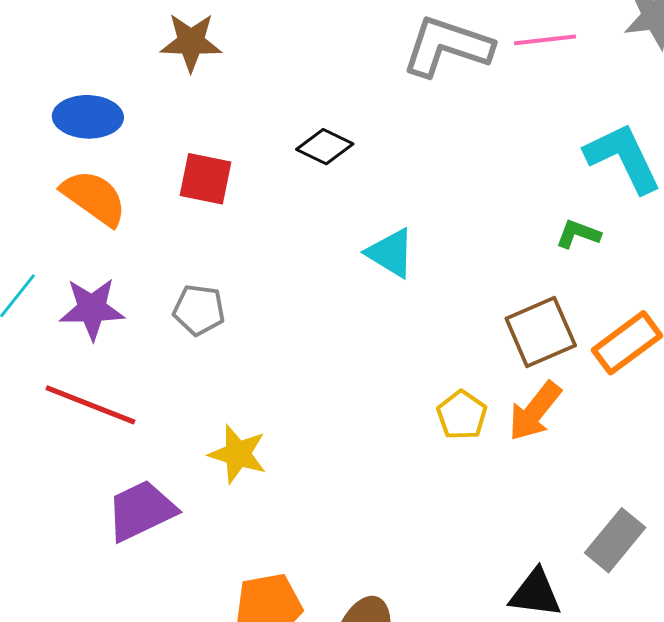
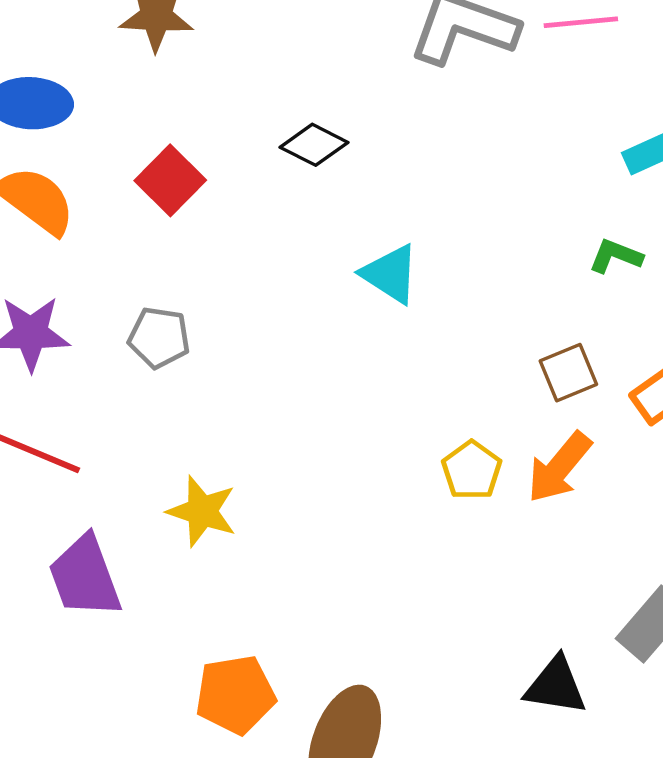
red square: (206, 179) -> (170, 180), turned 32
brown square: (541, 332) -> (568, 373), size x0.7
purple trapezoid: (141, 511) -> (85, 577), turned -86

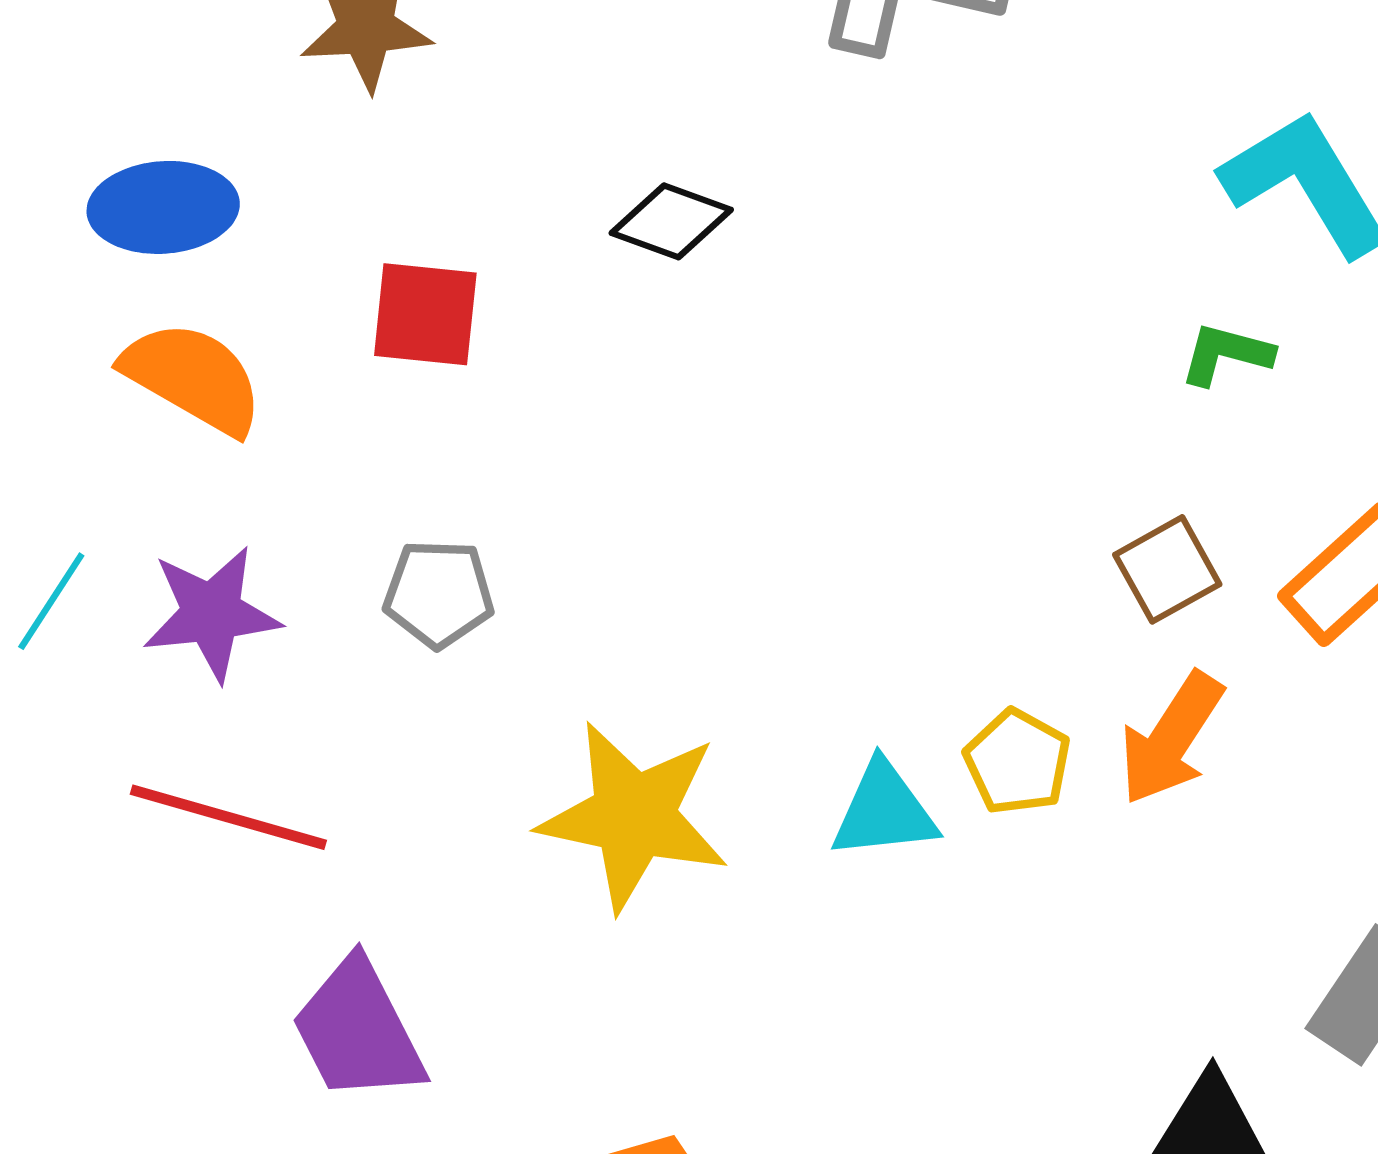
red square: (170, 180) -> (425, 314), turned -32
cyan triangle: (390, 274) -> (884, 811), moved, turned -32
yellow star: (202, 511) -> (634, 816), moved, size x1.5

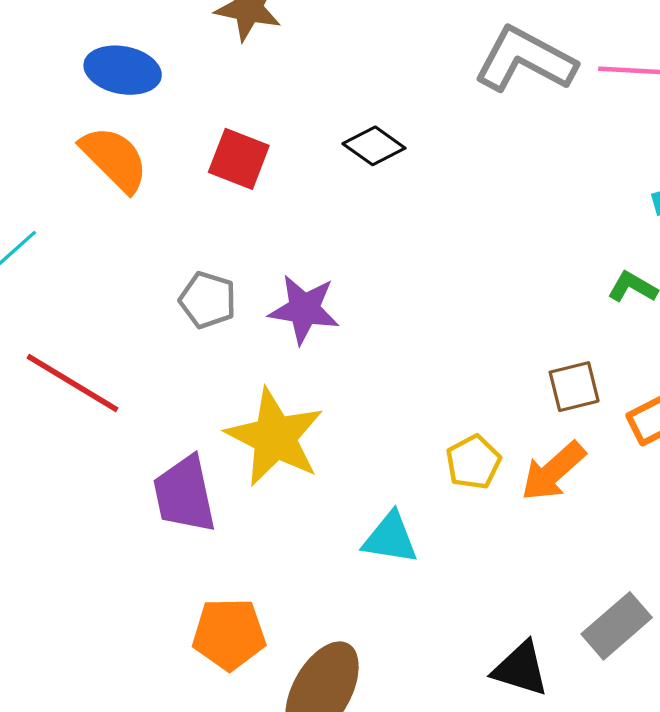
purple star: (212, 613) -> (304, 309), moved
cyan triangle: (884, 811) -> (390, 538), moved
purple trapezoid: (358, 1031) -> (184, 494), moved

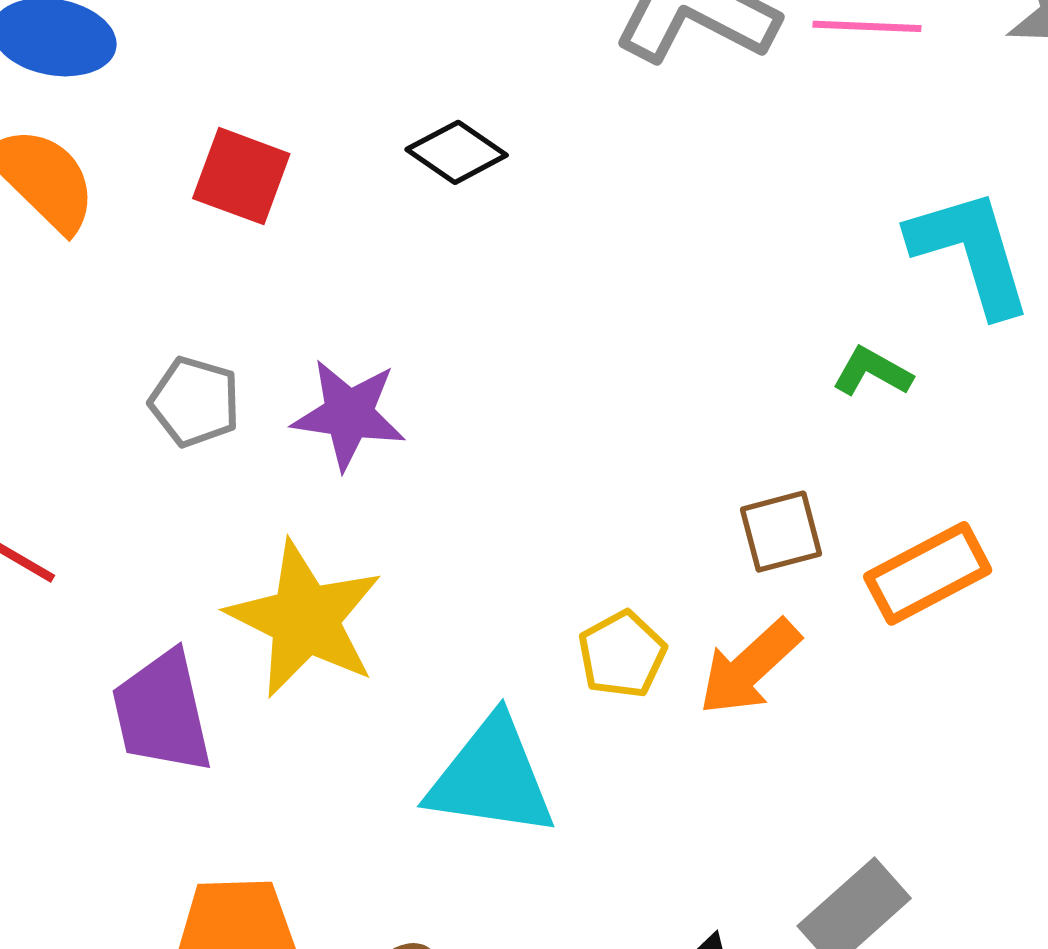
cyan triangle: (390, 538) -> (491, 777), size x1.5

